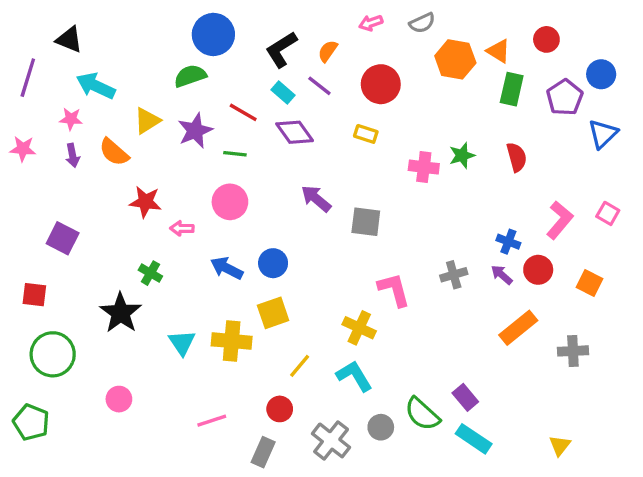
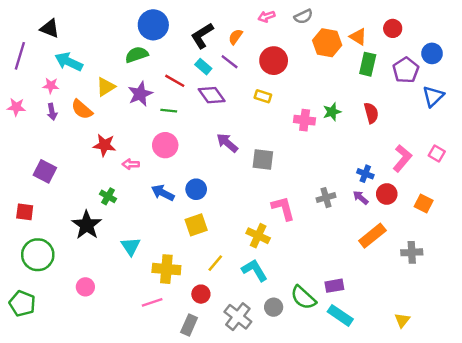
yellow cross: (232, 341) -> (166, 269), moved
purple rectangle: (465, 397) -> (334, 286), turned -60

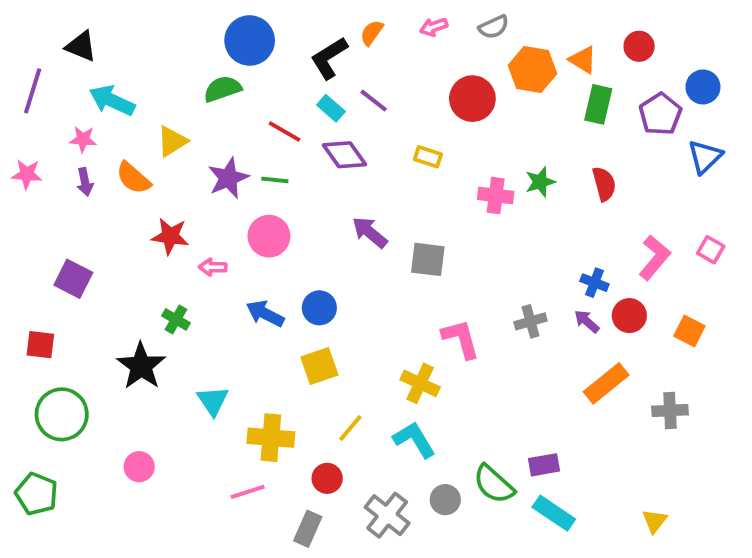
orange semicircle: (235, 37) -> (372, 33), moved
red circle: (274, 61) -> (472, 99), moved
purple star: (140, 94) -> (228, 178), moved

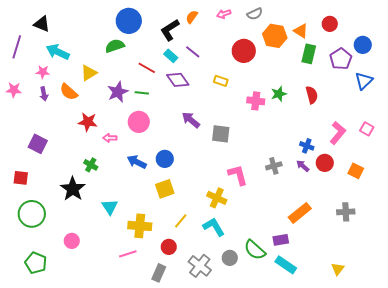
orange rectangle: (606, 383) -> (300, 213), moved
green pentagon: (36, 494) -> (36, 263), moved

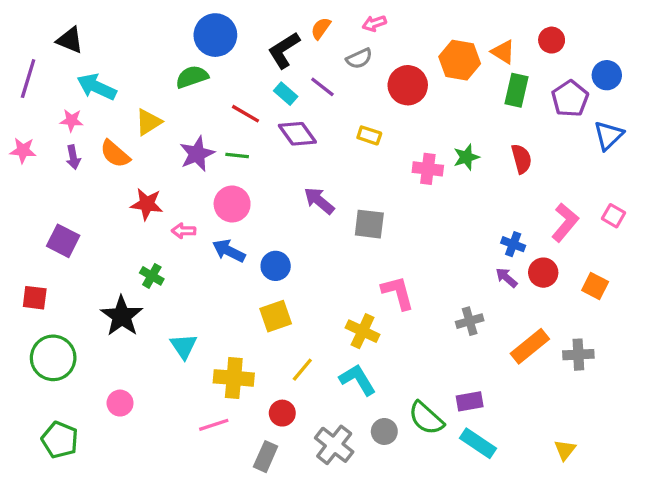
gray semicircle: (255, 14) -> (359, 58), moved
blue arrow: (137, 162) -> (229, 251), moved
gray cross: (274, 166) -> (470, 321), moved
orange rectangle: (300, 213) -> (530, 346), moved

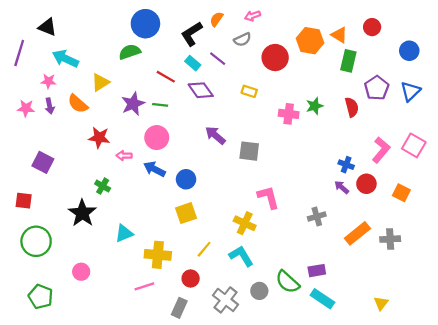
purple pentagon: (570, 99) -> (377, 88), moved
pink star: (23, 150) -> (26, 108), moved
pink square: (613, 216) -> (414, 145), size x1.5
cyan triangle: (184, 346) -> (124, 233), turned 42

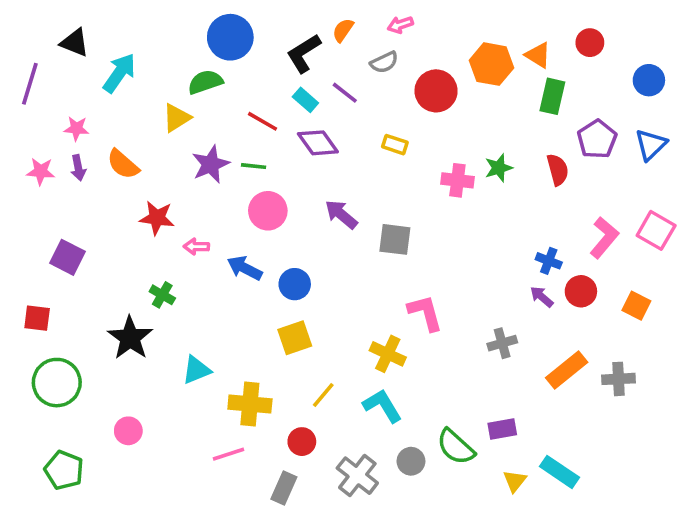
cyan arrow: (65, 59) -> (119, 73), moved, turned 100
yellow triangle: (100, 82) -> (177, 118), moved
pink circle: (157, 138) -> (268, 211), moved
cyan rectangle: (322, 299) -> (559, 472), moved
yellow triangle: (381, 303) -> (515, 481), moved

